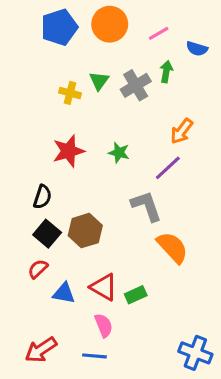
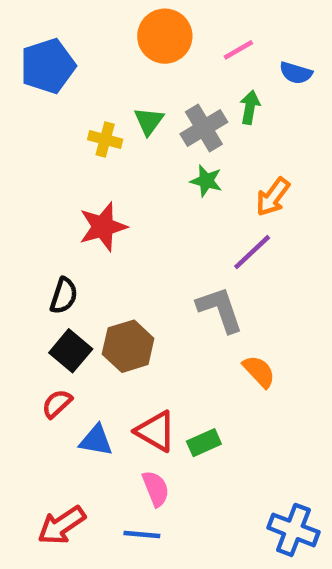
blue pentagon: (59, 27) -> (48, 66), moved
green star: (119, 153) -> (206, 181), moved
orange semicircle: (172, 247) -> (259, 371), size x0.7

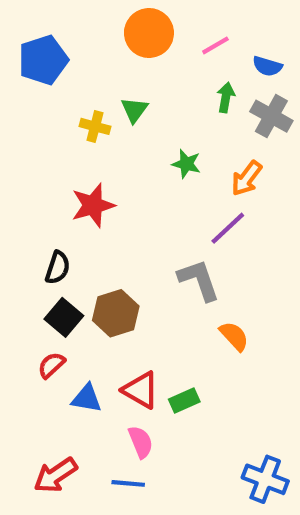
gray cross: (204, 128) -> (271, 116), moved, turned -30

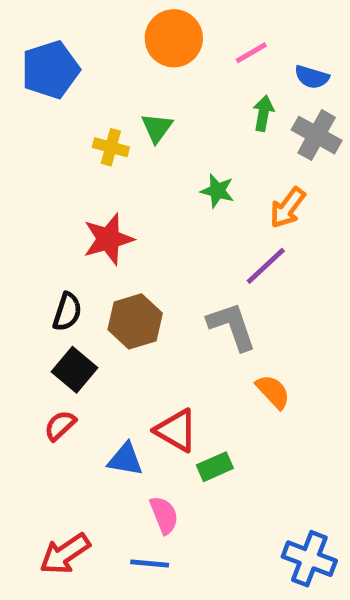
brown hexagon: (116, 313) -> (135, 321), moved
red triangle: (141, 390) -> (176, 430), moved
blue triangle: (87, 398) -> (125, 459), moved

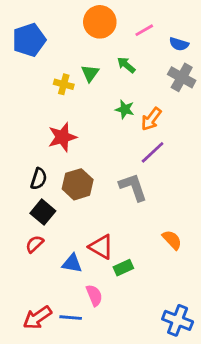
green arrow: (263, 113) -> (126, 65), moved, turned -60
orange arrow: (288, 208) -> (151, 119), moved
orange semicircle: (273, 392) -> (172, 240), moved
blue line: (150, 563) -> (71, 318), moved

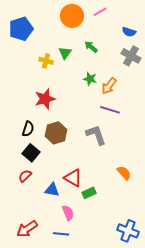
pink line: (144, 30) -> (100, 12), moved
purple line: (153, 152) -> (110, 110), turned 60
blue line: (71, 318) -> (61, 234), moved

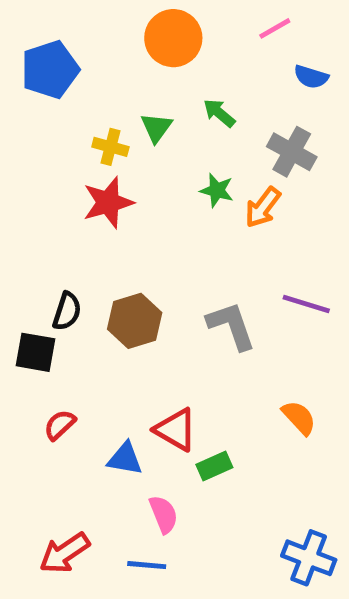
pink line: (100, 12) -> (275, 28), moved
gray cross: (131, 56) -> (292, 152), moved
red star: (45, 99) -> (108, 202), moved
purple line: (110, 110) -> (306, 304), moved
black square: (31, 153) -> (36, 352), moved, turned -30

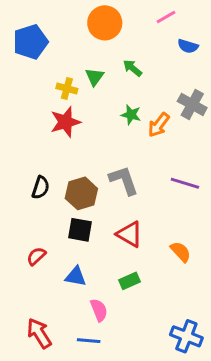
gray cross: (292, 152) -> (192, 105), moved
gray L-shape: (231, 326) -> (124, 180), moved
black square: (36, 352) -> (80, 230), moved
red triangle: (176, 430) -> (130, 234), moved
red arrow: (65, 553) -> (39, 333), turned 92

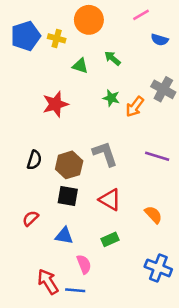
green triangle: (95, 77) -> (80, 66), turned -49
yellow cross: (67, 88) -> (57, 38), moved
red arrow: (39, 333) -> (48, 282), moved
blue cross: (186, 336) -> (158, 268), moved

